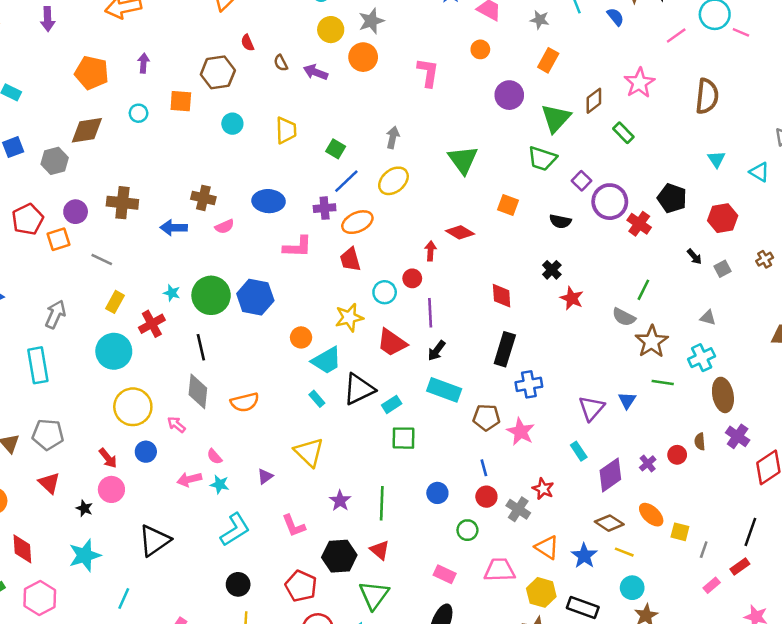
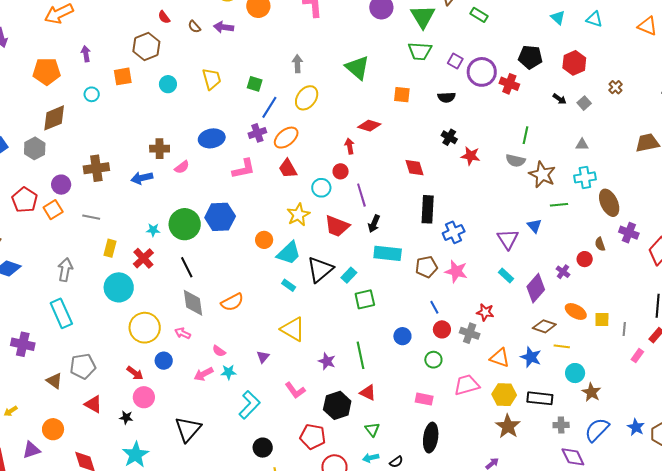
cyan cross: (702, 358) -> (585, 177), turned 30
green triangle: (374, 595) -> (372, 429), size x0.6

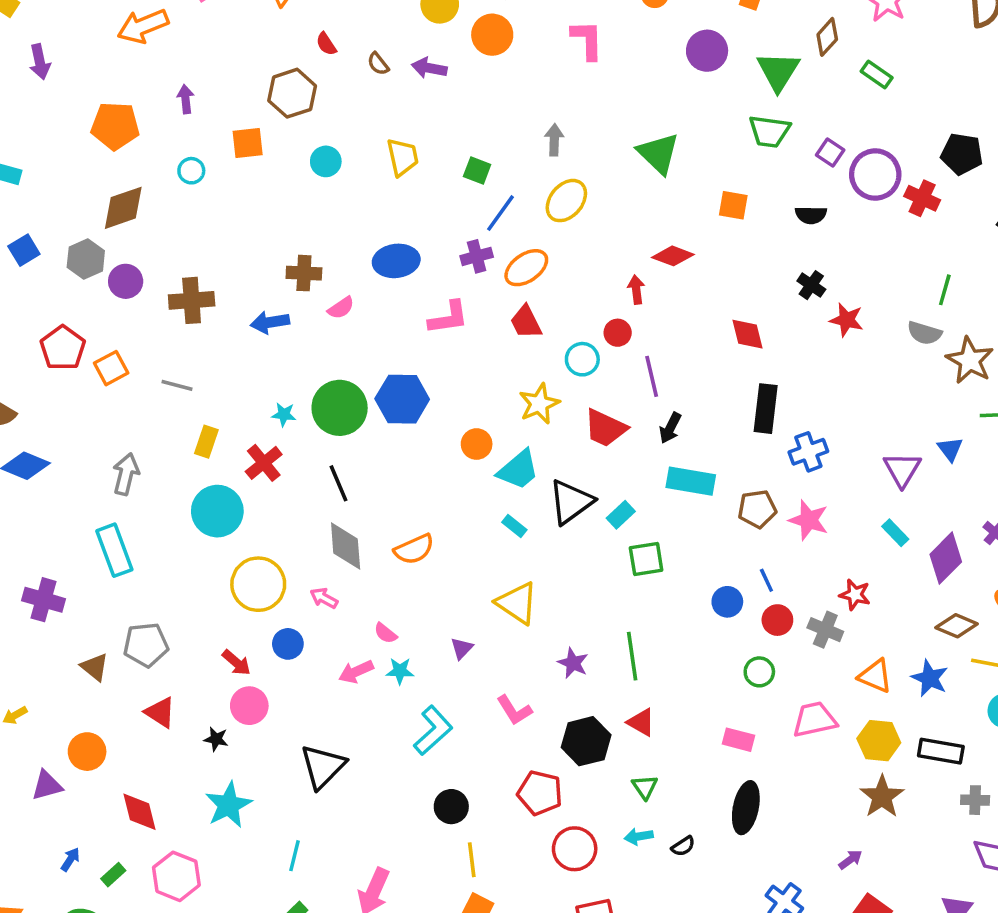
purple circle: (61, 185) -> (126, 281), moved
blue circle: (402, 336) -> (727, 602), moved

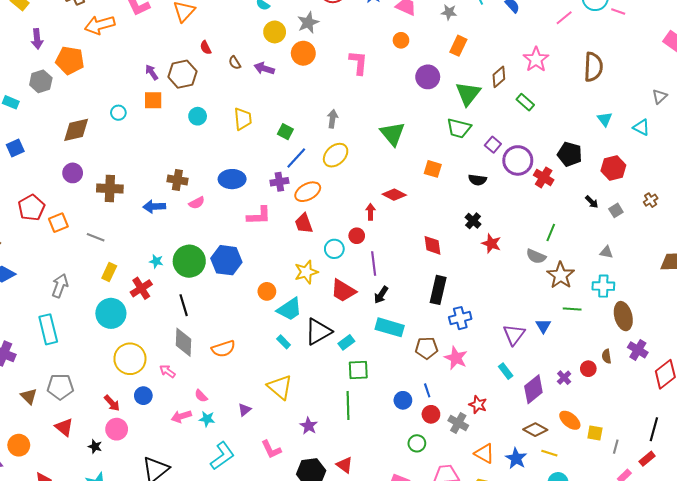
purple arrow: (186, 99) -> (152, 72), moved, turned -35
orange pentagon: (115, 126) -> (70, 60), moved
gray hexagon: (86, 259) -> (41, 81), moved
green line: (632, 656) -> (348, 405), moved

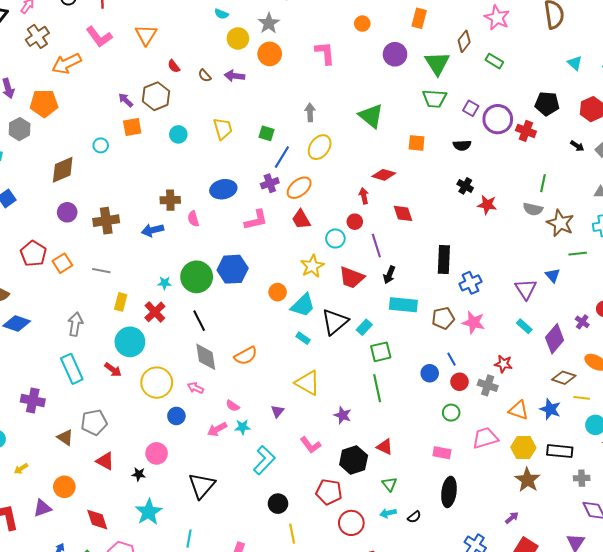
pink semicircle: (197, 203) -> (193, 219), turned 112
red diamond: (432, 245) -> (403, 213), moved
red arrow: (112, 403) -> (113, 370), moved

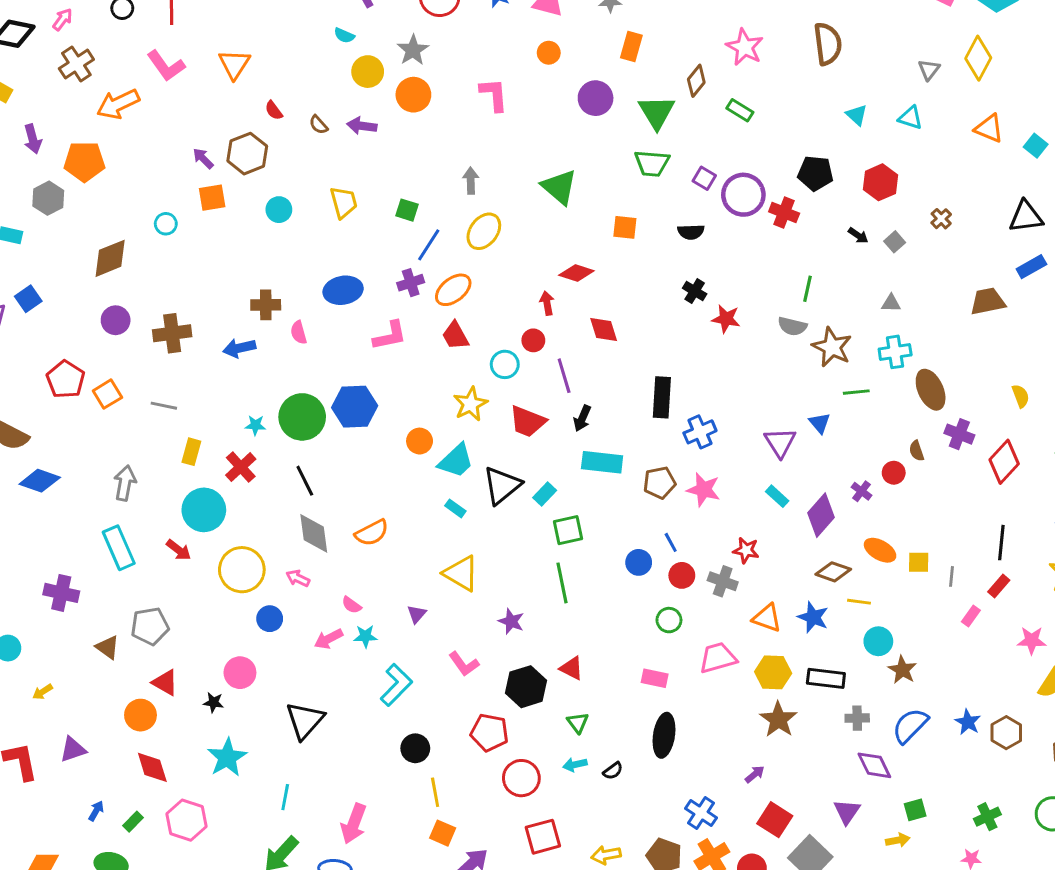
orange circle: (64, 487) -> (140, 715), moved

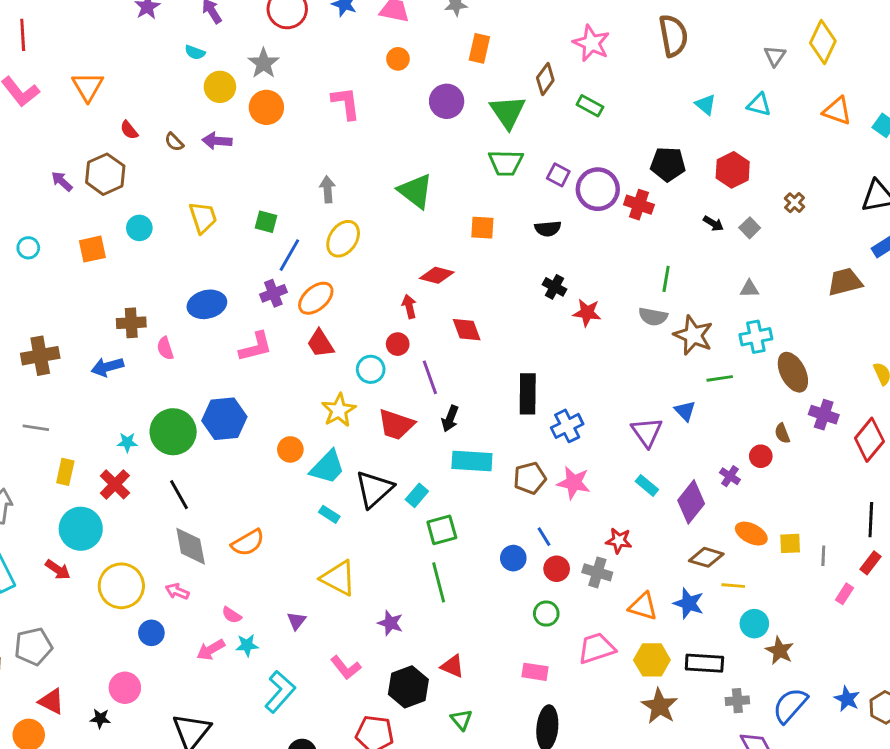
orange square: (212, 198) -> (92, 249), moved

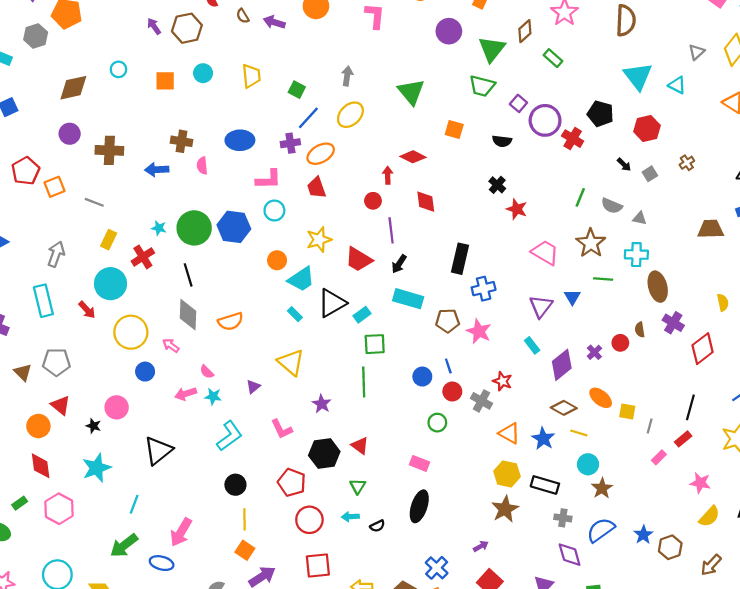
cyan triangle: (706, 104) -> (638, 76), size x1.8
gray semicircle: (653, 317) -> (612, 206), moved
cyan circle: (371, 369) -> (274, 211), moved
pink trapezoid: (597, 648) -> (545, 253), moved, turned 36

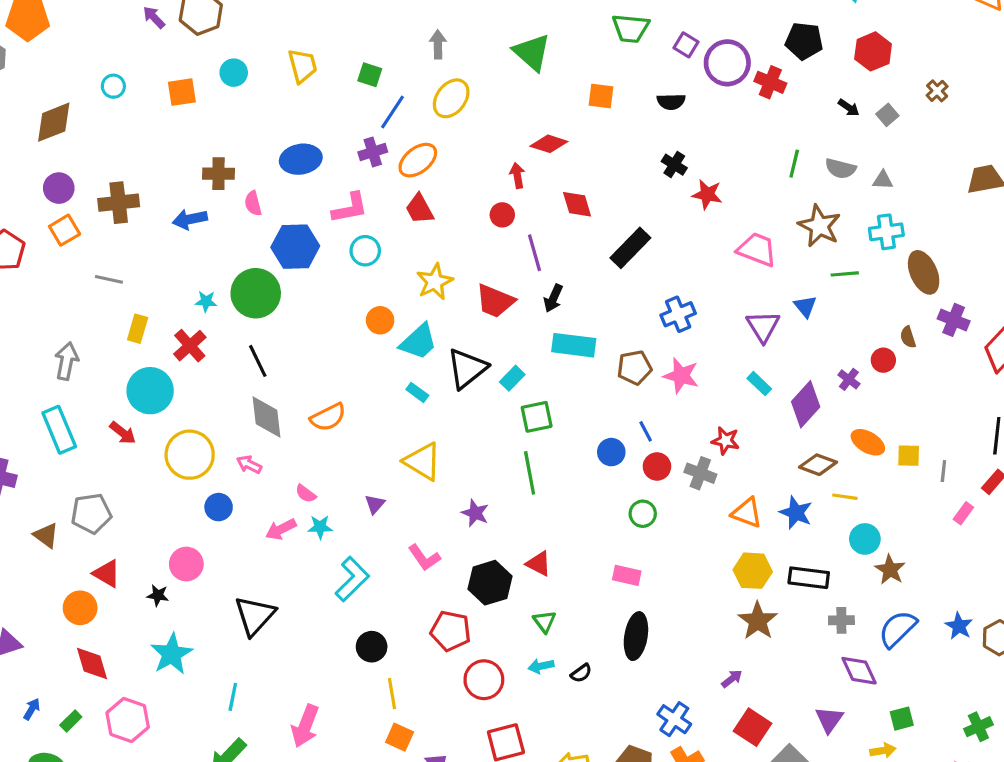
orange square: (54, 187) -> (65, 230), moved
blue hexagon: (234, 227) -> (295, 247), moved
black rectangle: (460, 259) -> (630, 248), moved, turned 40

